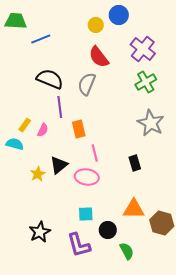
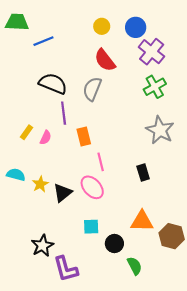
blue circle: (119, 15) -> (136, 27), moved
cyan semicircle: (15, 144) -> (16, 175), moved
black triangle: (59, 165) -> (63, 193), moved
pink ellipse: (87, 177) -> (92, 187), turned 40
purple L-shape: (79, 245) -> (66, 269), moved

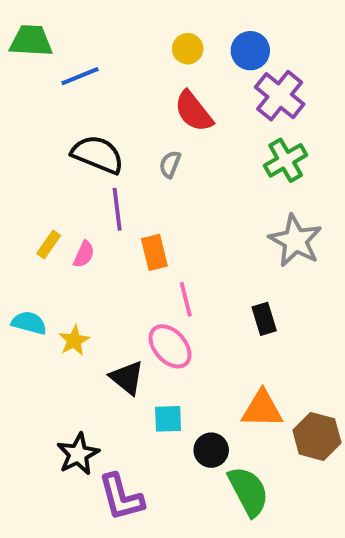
gray semicircle: (92, 89) -> (170, 164), size x0.6
black triangle: (63, 193) -> (127, 378), moved, turned -42
green semicircle: (135, 266) -> (248, 491), size x1.5

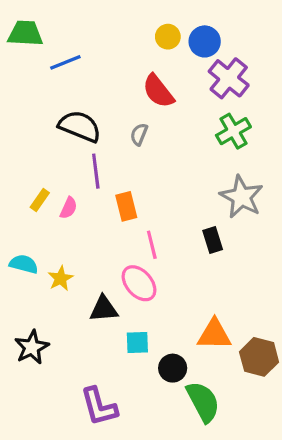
yellow circle: (188, 49) -> (168, 37), moved
black rectangle: (264, 319) -> (213, 240), moved
black triangle: (127, 378) -> (104, 309), turned -44
black star: (78, 454) -> (32, 347), moved

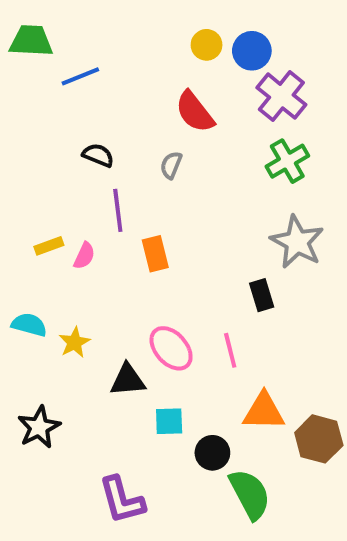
black semicircle: (80, 126) -> (98, 155), size x0.6
yellow rectangle: (40, 200) -> (49, 246), turned 35
pink line: (152, 245) -> (230, 350), moved

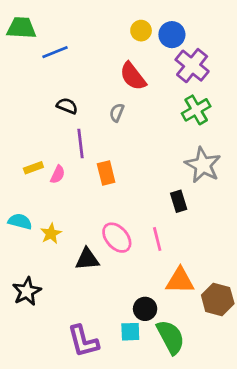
cyan square: (169, 421) -> (130, 332), moved

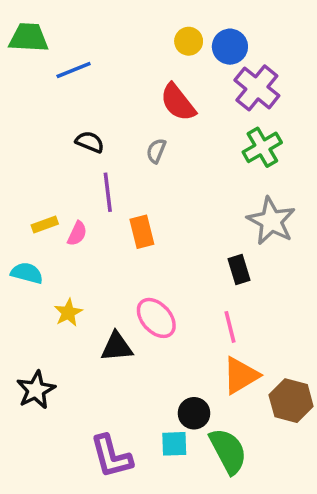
cyan semicircle: (20, 221) -> (27, 273), moved
pink line: (157, 239) -> (230, 327), moved
orange triangle: (180, 281) -> (241, 375), turned -32

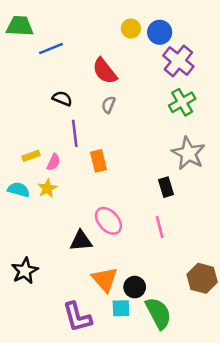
red semicircle: (178, 102) -> (105, 71), moved
yellow star: (68, 313) -> (47, 188), moved
orange triangle: (241, 375) -> (105, 280), moved, turned -40

